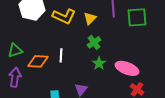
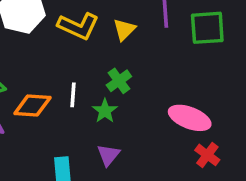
green cross: (94, 42) -> (119, 81), moved
green star: (99, 63) -> (105, 111), moved

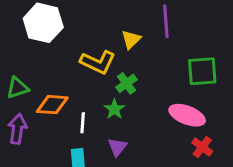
yellow L-shape: (78, 26) -> (98, 62), moved
green square: (207, 28) -> (202, 71), moved
white line: (73, 95) -> (83, 123), moved

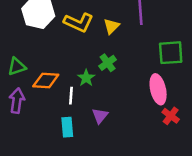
yellow L-shape: (98, 62) -> (79, 22), moved
green star: (114, 109) -> (86, 78), moved
pink ellipse: (187, 115) -> (158, 89), turned 56

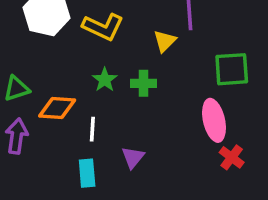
yellow triangle: (111, 26) -> (165, 41), moved
green cross: (108, 63) -> (144, 83), turned 36
green star: (86, 78) -> (105, 80), moved

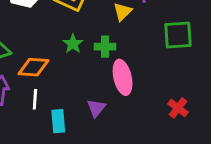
pink ellipse: (214, 120) -> (123, 77), moved
white line: (92, 129) -> (35, 99), moved

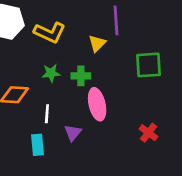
green star: (73, 44) -> (51, 73), turned 30
white line: (35, 99) -> (47, 114), moved

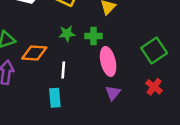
green square: (149, 65) -> (154, 51), moved, turned -30
purple triangle: (73, 133) -> (113, 93), moved

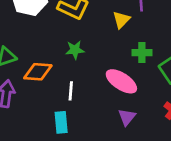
green cross: (94, 36) -> (142, 53), moved
pink ellipse: (108, 61) -> (121, 81), turned -44

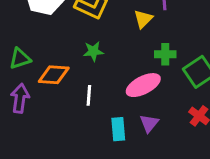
pink ellipse: (121, 81) -> (143, 85), turned -60
cyan rectangle: (61, 122) -> (118, 129), moved

